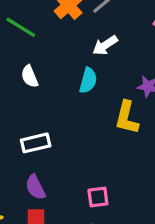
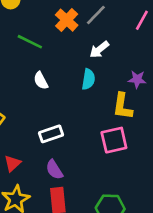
pink square: (98, 197) -> (114, 140), moved, size x1.5

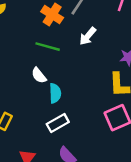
green line: (30, 42) -> (48, 47), moved
cyan semicircle: (88, 79) -> (55, 93), moved

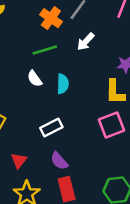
green line: (48, 47) -> (45, 50), turned -35
cyan semicircle: (55, 93) -> (63, 84), moved

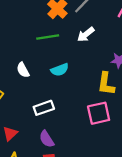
white semicircle: (35, 79) -> (23, 70), moved
cyan semicircle: (63, 84) -> (60, 70), turned 60

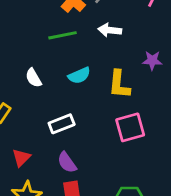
white arrow: (86, 34) -> (110, 30), turned 48
yellow L-shape: (106, 84) -> (119, 84), moved

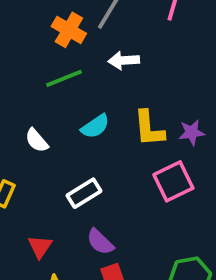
purple star: (152, 61) -> (192, 132), moved

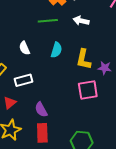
cyan semicircle: (95, 126) -> (56, 50), turned -56
white rectangle: (84, 193) -> (24, 80), moved

